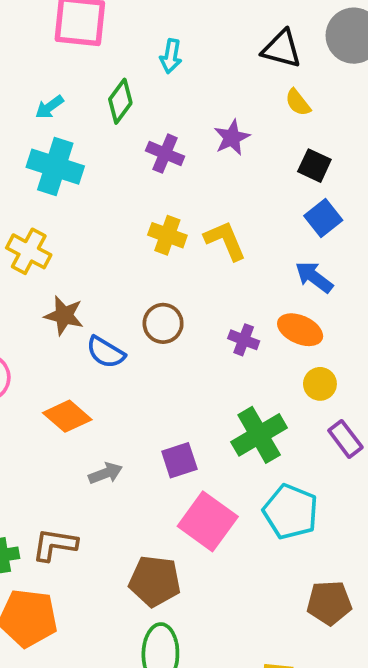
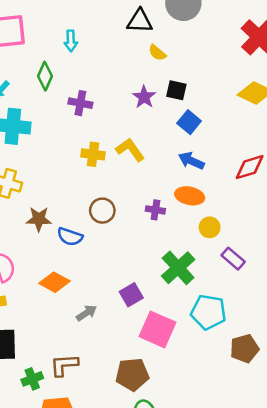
purple star: (232, 138) -> (144, 97), moved
brown pentagon: (329, 603) -> (244, 349), moved

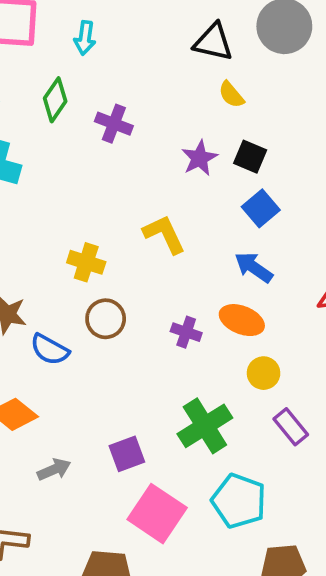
cyan arrow: (71, 41) -> (85, 38), moved
purple cross: (80, 103) -> (114, 124), moved
yellow cross: (93, 154) -> (86, 262), moved

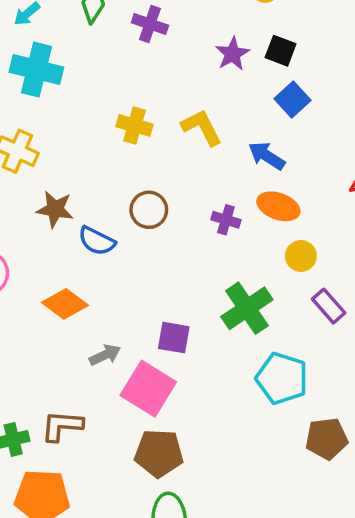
yellow cross: (86, 262) -> (135, 125), moved
blue arrow: (254, 267) -> (267, 156), moved
purple square: (127, 454) -> (174, 338), turned 32
pink square: (157, 514) -> (148, 389), moved

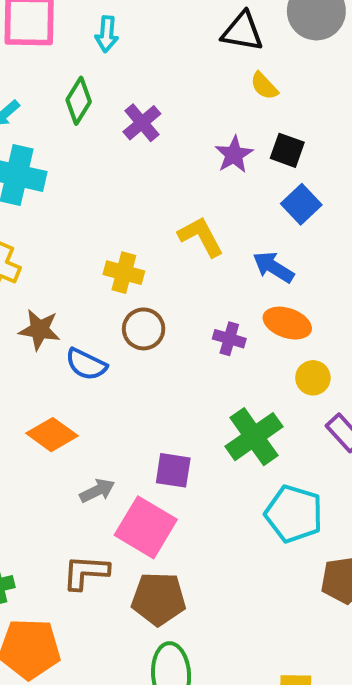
purple cross: (150, 24) -> (142, 123), turned 32
yellow cross: (135, 125) -> (124, 273), moved
brown L-shape: (62, 426) -> (86, 572), moved

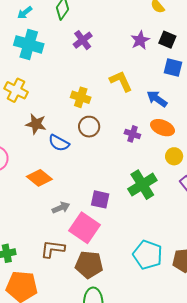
purple cross: (142, 123) -> (83, 40), moved
blue square: (301, 204) -> (173, 67), turned -36
cyan pentagon: (294, 514) -> (148, 255), moved

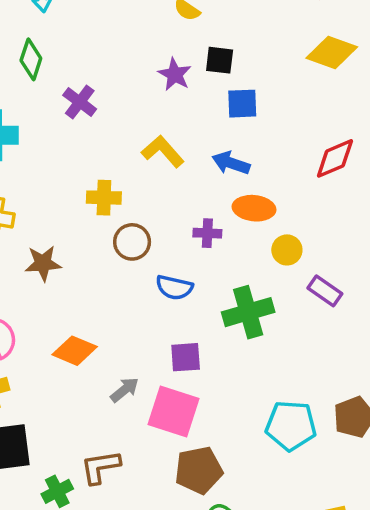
blue semicircle: (59, 143) -> (174, 287), moved
green cross: (142, 185) -> (248, 312), turned 32
brown L-shape: (53, 249) -> (100, 467), moved

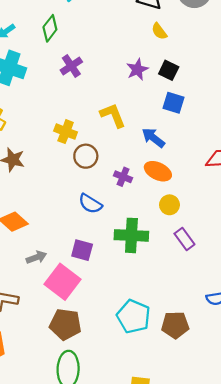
brown circle: (132, 242) -> (86, 156), moved

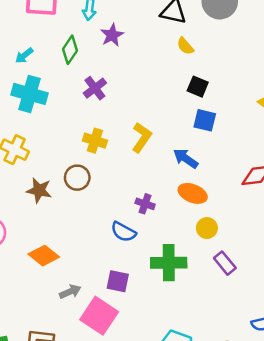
purple star: (137, 69) -> (112, 35), moved
yellow L-shape: (113, 115) -> (142, 137), turned 60
yellow cross: (66, 132) -> (95, 141), moved
brown circle: (86, 156) -> (77, 178), moved
purple cross: (123, 177) -> (145, 204), moved

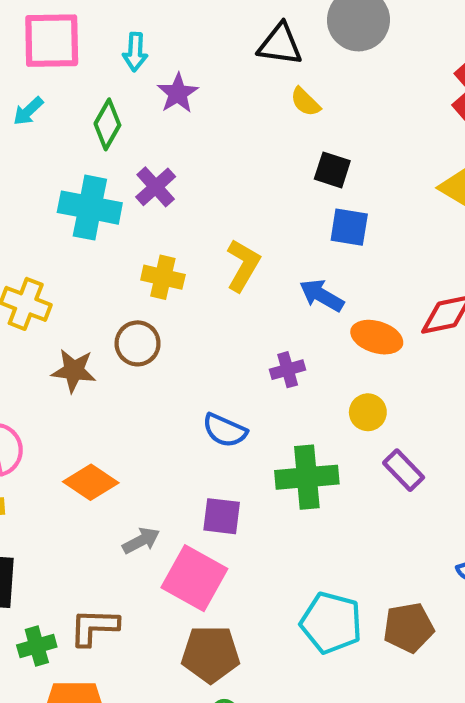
cyan arrow: (24, 55) -> (28, 111), moved
cyan cross: (30, 94) -> (90, 208), moved
orange ellipse: (193, 193) -> (377, 337), moved
purple cross: (145, 204) -> (288, 370), moved, turned -30

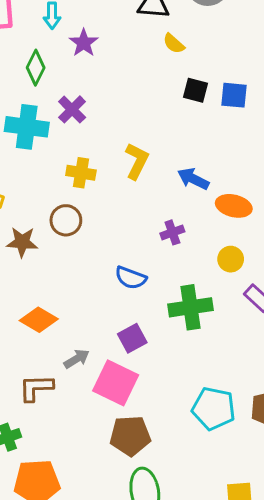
blue square: (349, 227) -> (234, 95), moved
purple square: (222, 516) -> (132, 338), turned -32
brown L-shape: (94, 627) -> (36, 388), moved

